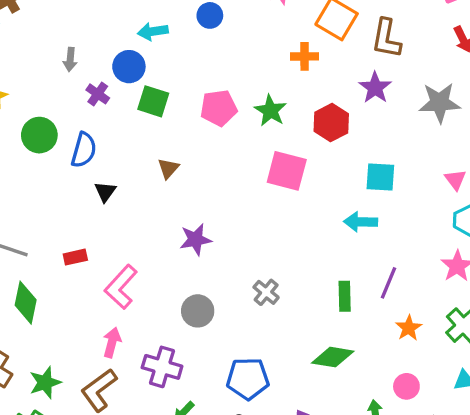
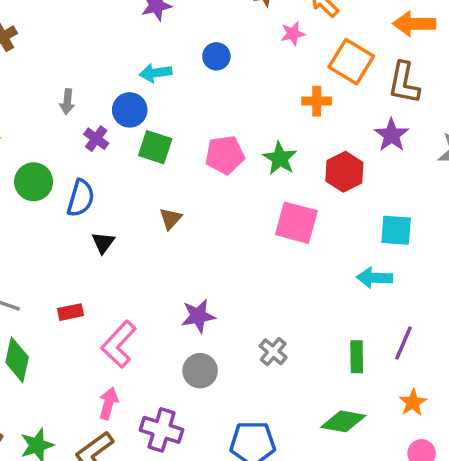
purple star: (195, 240) -> (198, 316), moved
orange star: (409, 328) -> (413, 403), moved

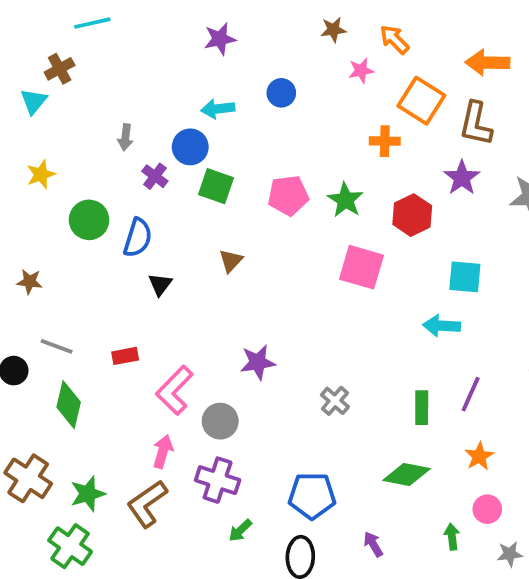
gray circle: (200, 371) -> (220, 421), moved

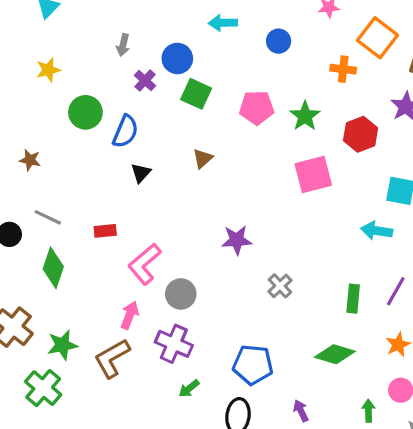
blue circle: (281, 93) -> (279, 41), moved
cyan arrow: (218, 109) -> (223, 23), moved
pink square: (362, 267) -> (313, 174), turned -36
purple star: (258, 362) -> (237, 240), moved

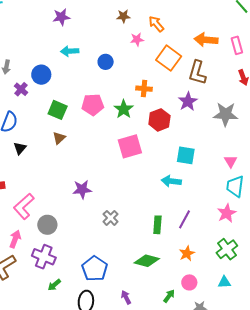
orange cross: (343, 69) -> (144, 89), moved
green square: (196, 94) -> (58, 110), moved
blue pentagon: (253, 365) -> (95, 269), turned 30
green arrow: (368, 411) -> (169, 296), turned 40

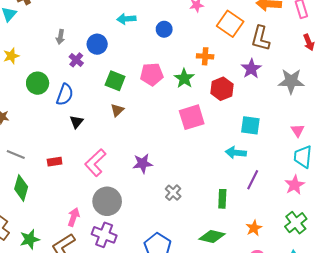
pink L-shape: (24, 206) -> (95, 163), moved
purple line: (185, 219) -> (253, 180), moved
gray circle: (47, 225) -> (107, 201), size x1.4

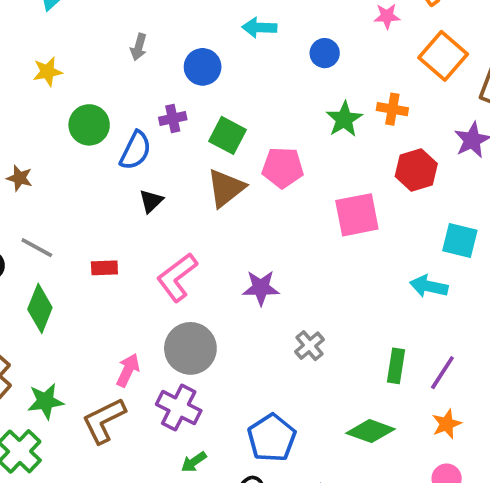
purple cross: (76, 60) -> (173, 118), moved, turned 32
pink pentagon: (152, 74) -> (283, 168), moved
green star: (184, 78) -> (344, 119), moved
brown triangle: (117, 110) -> (226, 188), size x1.6
purple line: (253, 180) -> (442, 373), moved

